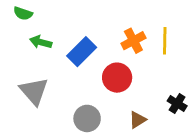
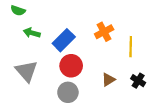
yellow line: (165, 41) -> (131, 47), moved
red circle: (117, 78) -> (71, 66), moved
brown triangle: (138, 120) -> (108, 80), moved

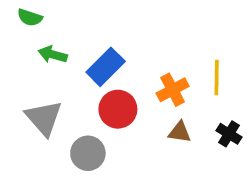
orange cross: (104, 32) -> (173, 90), moved
brown triangle: (108, 80) -> (180, 132), turned 40
gray circle: (68, 92) -> (88, 153), moved

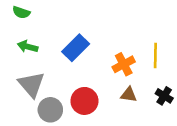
green arrow: (53, 54) -> (28, 47), moved
red circle: (118, 109) -> (84, 101), moved
gray circle: (88, 153) -> (50, 110), moved

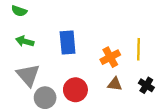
blue rectangle: (76, 48) -> (68, 42), turned -50

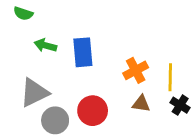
green arrow: (25, 41) -> (45, 45), moved
yellow line: (138, 49) -> (170, 77), moved
gray triangle: (28, 75) -> (34, 93), turned 45

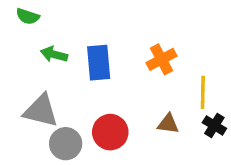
orange cross: (136, 70) -> (161, 59), moved
gray triangle: (34, 93) -> (41, 111), turned 40

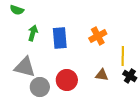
green arrow: (54, 54) -> (33, 33), turned 91

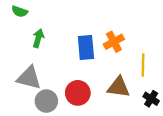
blue rectangle: (60, 38) -> (86, 48), moved
brown triangle: (102, 75) -> (119, 87), size x1.5
black cross: (130, 76) -> (151, 99), moved

